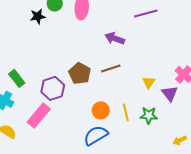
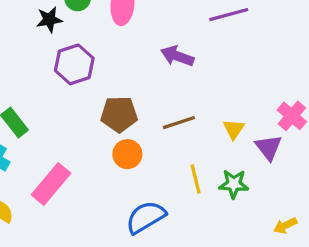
brown line: (111, 68) -> (179, 123), moved
brown pentagon: (80, 73) -> (119, 114), turned -30
purple hexagon: (53, 88) -> (74, 64), moved
orange circle: (101, 110) -> (127, 154), moved

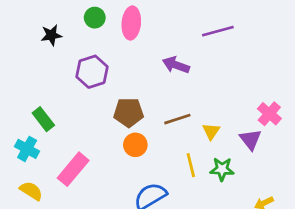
black star: (49, 20) -> (51, 35), moved
yellow triangle: (234, 129) -> (211, 131), moved

